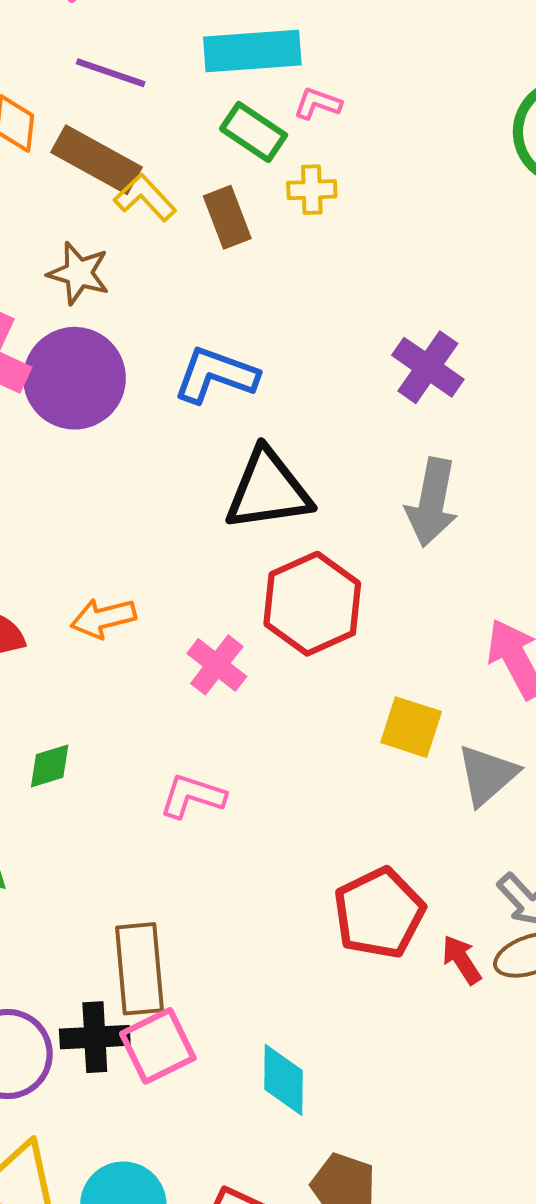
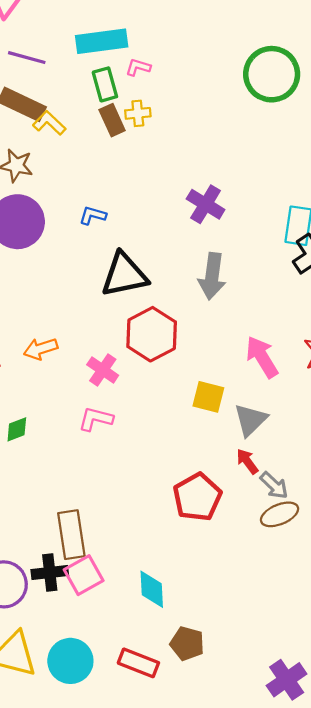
green rectangle: (254, 132) -> (105, 84), turned 44
brown rectangle: (227, 217) -> (112, 120), moved
blue L-shape: (216, 375) -> (93, 215), size x0.6
pink L-shape: (192, 796) -> (96, 419), moved
red arrow: (462, 960) -> (247, 461), moved

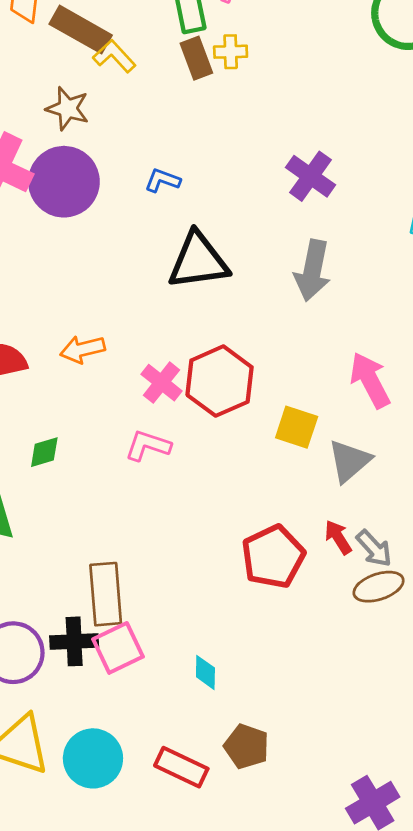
red hexagon: (152, 334) -> (220, 381), moved
red arrow: (247, 461) -> (338, 537), moved
cyan diamond: (152, 589) -> (205, 672), size x0.7

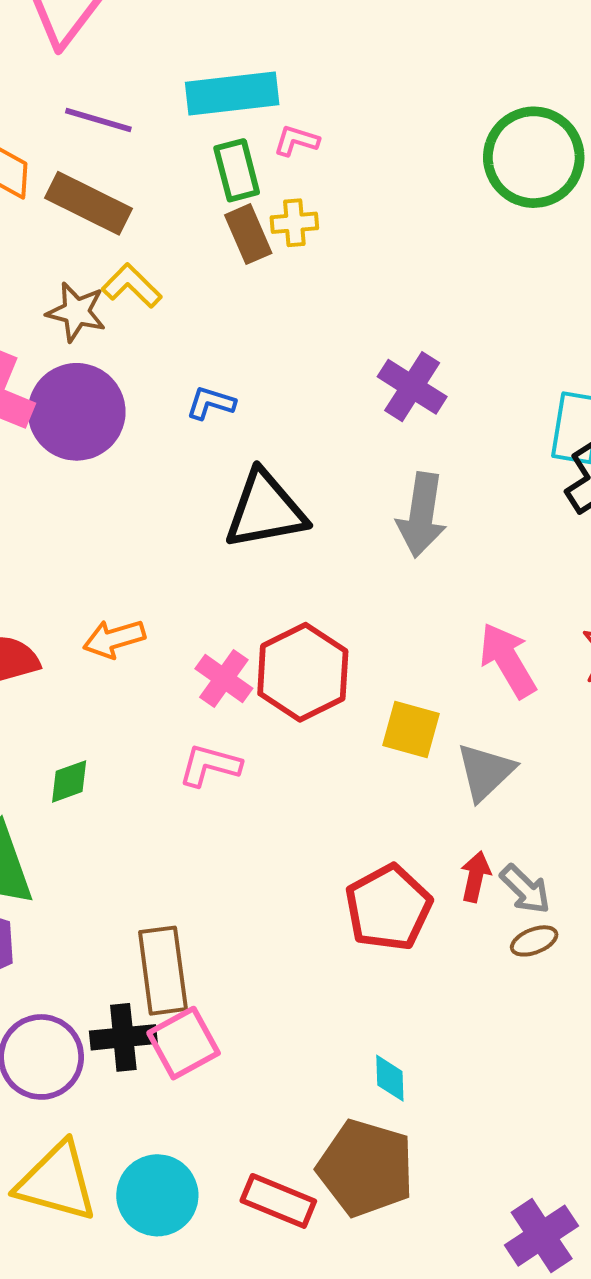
yellow L-shape: (114, 56) -> (132, 286), moved
red arrow: (338, 537) -> (476, 877), turned 48
brown ellipse: (379, 587) -> (534, 941), size x0.7
cyan diamond: (205, 672) -> (390, 1078), moved
brown pentagon: (247, 746) -> (366, 1168), size x1.6

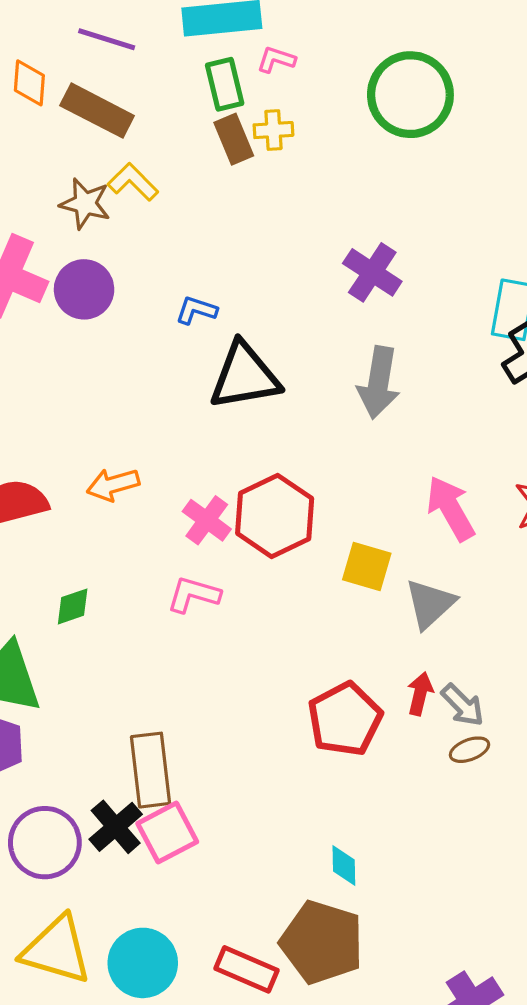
green circle: (534, 157) -> (410, 95), moved
blue L-shape: (211, 403) -> (196, 310), moved
purple circle: (77, 412) -> (84, 289), size x0.7
black cross: (123, 1037) -> (116, 827), turned -36

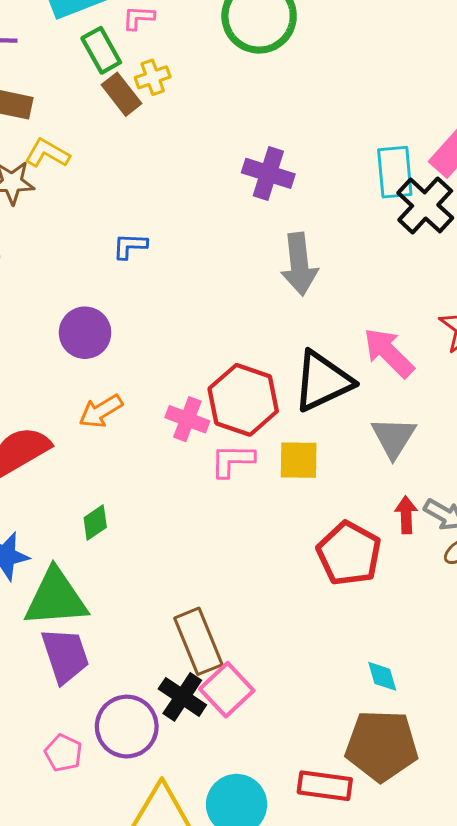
purple circle: (84, 289) -> (85, 333), moved
black triangle: (245, 376) -> (323, 381), moved
yellow square: (367, 567) -> (299, 460), moved
pink L-shape: (194, 595) -> (232, 461), moved

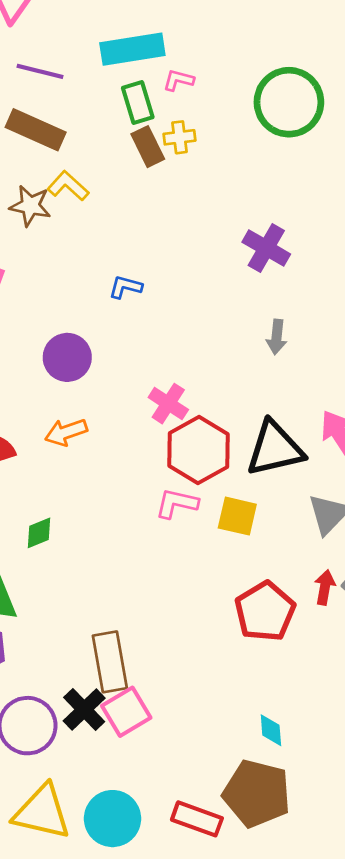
gray arrow: (299, 264) -> (277, 337), size x0.6
pink cross: (187, 419) -> (168, 404), moved

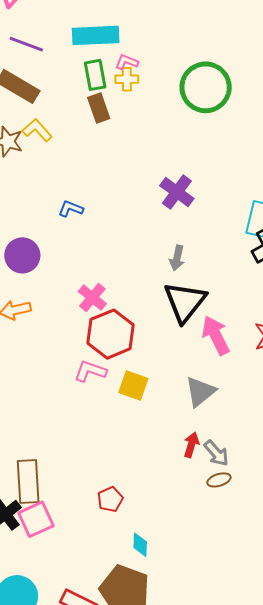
yellow cross: (180, 137) -> (127, 79), moved
black triangle: (275, 449) -> (185, 302), moved, turned -45
red pentagon: (265, 611) -> (110, 499), moved, size x0.6

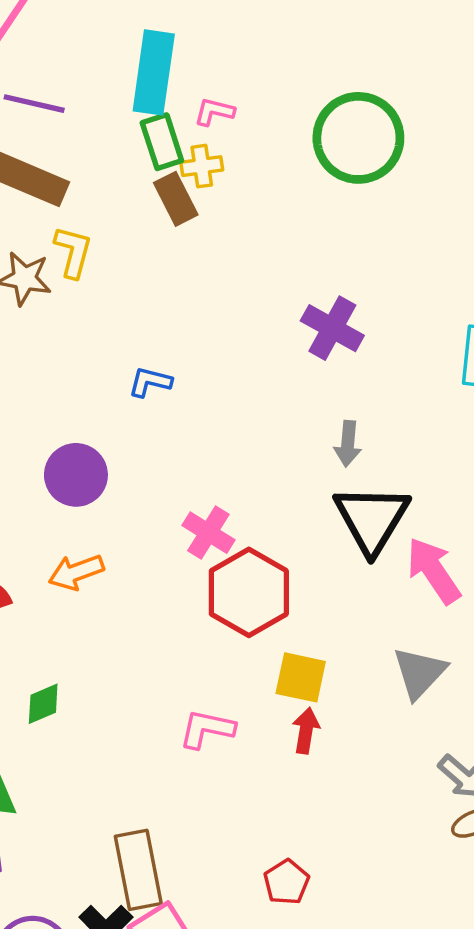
cyan rectangle: (96, 35) -> (154, 72), turned -72
yellow cross: (127, 79) -> (202, 166), moved
yellow L-shape: (37, 130) -> (73, 252), turned 64
pink L-shape: (90, 371) -> (207, 729), moved
red arrow: (191, 445) -> (306, 731), moved

